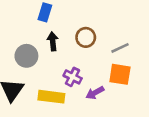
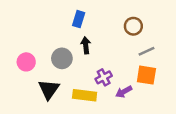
brown circle: (86, 37) -> (133, 26), moved
purple cross: (73, 77) -> (104, 77), turned 35

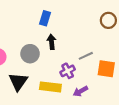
brown circle: (133, 26) -> (108, 20), moved
gray line: (146, 51) -> (86, 56), moved
purple arrow: (124, 92) -> (80, 91), moved

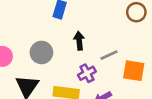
black arrow: (51, 42) -> (79, 41), moved

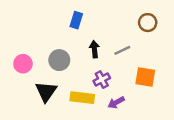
gray line: (109, 55) -> (122, 50), moved

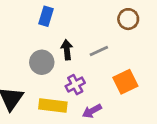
gray circle: (59, 60) -> (42, 62), moved
orange square: (145, 77) -> (125, 82), turned -35

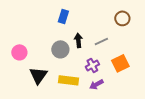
purple cross: (75, 85) -> (92, 65), moved

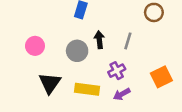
gray line: (101, 41) -> (128, 41), turned -48
pink circle: (19, 52) -> (35, 46), moved
orange square: (120, 63) -> (161, 77), moved

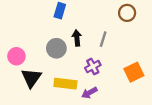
pink circle: (35, 46) -> (16, 56), moved
purple arrow: (122, 94) -> (89, 93), moved

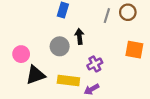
gray line: (103, 39) -> (107, 16), moved
orange square: (134, 72) -> (134, 50), moved, turned 36
black triangle: (31, 78) -> (35, 75), turned 35

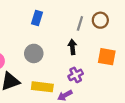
black arrow: (79, 36) -> (72, 47), moved
purple cross: (95, 64) -> (76, 75), moved

